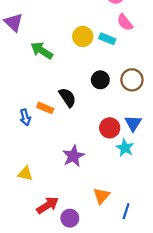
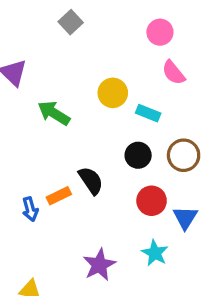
cyan rectangle: (107, 39) -> (148, 113), moved
orange rectangle: (45, 108) -> (59, 196), turned -49
red circle: (110, 128) -> (152, 201), moved
cyan star: (125, 148) -> (155, 253), moved

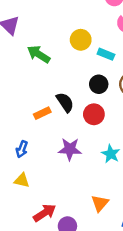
red circle: (152, 201) -> (94, 114), moved
blue arrow: (30, 209) -> (22, 149), moved, turned 35
purple star: (99, 265) -> (70, 149), moved, turned 30

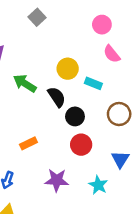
black circle: (99, 84) -> (75, 116), moved
black semicircle: (65, 102) -> (57, 97), moved

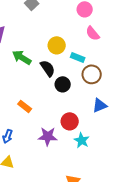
brown circle: (119, 114) -> (92, 74), moved
orange rectangle: (28, 143) -> (25, 106), turned 64
red circle: (81, 145) -> (70, 121), moved
blue triangle: (120, 159) -> (100, 105), moved, turned 35

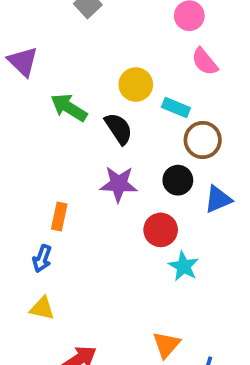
black circle: (63, 84) -> (178, 180), moved
orange rectangle: (25, 106) -> (59, 216), moved, turned 64
purple star: (48, 136) -> (119, 184), moved

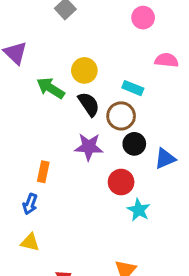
pink semicircle: (205, 62) -> (167, 60), moved, turned 135
yellow circle: (136, 85) -> (84, 70), moved
brown circle: (203, 140) -> (121, 116), moved

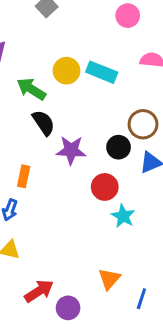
cyan rectangle: (133, 88) -> (102, 72), moved, size x1.4
black semicircle: (89, 104) -> (44, 123), moved
brown circle: (121, 116) -> (143, 124), moved

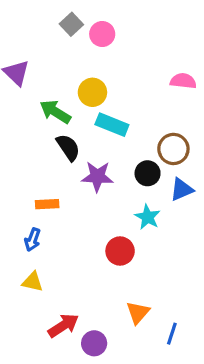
pink circle: (128, 16) -> (102, 34), moved
cyan rectangle: (102, 72) -> (112, 125), moved
orange rectangle: (24, 176) -> (47, 204), turned 75
red circle: (105, 187) -> (120, 251), moved
cyan star: (123, 216) -> (148, 217), moved

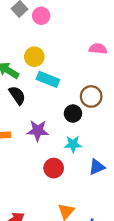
purple star: (97, 177) -> (38, 131), moved
blue triangle: (182, 189) -> (97, 167), moved
cyan star: (148, 217) -> (73, 144), turned -30

